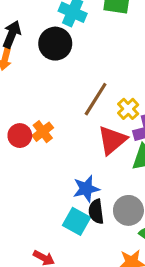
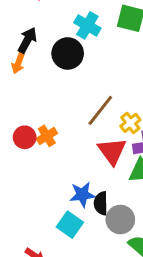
red triangle: (112, 140) -> (112, 151), turned -32
black semicircle: (96, 211) -> (101, 203), moved

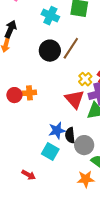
black circle: (68, 53) -> (50, 51), moved
brown line: (100, 110) -> (71, 48), moved
orange cross: (47, 136) -> (29, 93), turned 32

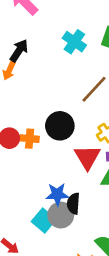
black circle: (50, 51) -> (60, 126), moved
gray circle: (84, 145) -> (61, 215), moved

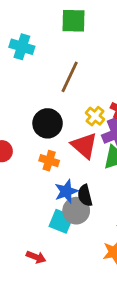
cyan cross: (74, 42) -> (22, 47), moved
orange cross: (30, 139) -> (49, 161), moved, turned 30

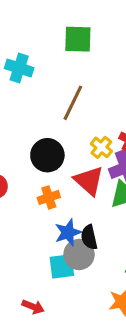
orange cross: (49, 161) -> (49, 197), turned -36
cyan square: (61, 221) -> (62, 266), turned -30

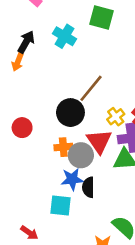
green square: (78, 39) -> (101, 18), moved
brown line: (73, 103) -> (91, 88), moved
gray circle: (79, 254) -> (81, 155), moved

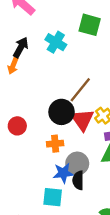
red triangle: (99, 141) -> (82, 120), moved
gray circle: (81, 155) -> (77, 164), moved

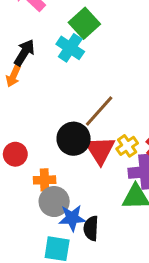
green square: (90, 25) -> (84, 23), moved, turned 30
orange cross: (55, 144) -> (45, 180), moved
gray circle: (77, 164) -> (54, 202), moved

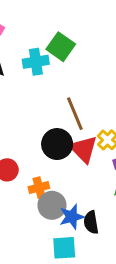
green square: (84, 23) -> (61, 47), moved
cyan cross: (70, 48) -> (36, 62), turned -30
brown line: (99, 111) -> (75, 114), turned -52

